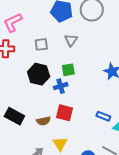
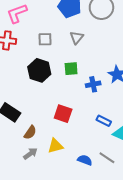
blue cross: (61, 86) -> (93, 84), moved
brown semicircle: (43, 121) -> (30, 132), moved, turned -48
yellow triangle: (60, 144) -> (55, 146), turned 42

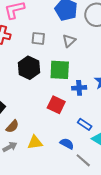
green square: (71, 69) -> (60, 70), size x1.5
red square: (63, 114) -> (56, 105), moved
blue semicircle: (85, 160) -> (67, 144), moved

